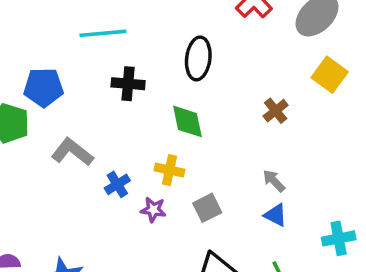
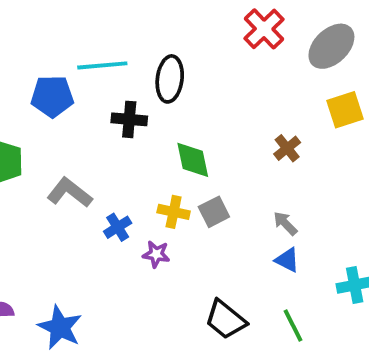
black ellipse: (198, 58) -> (170, 79), moved
yellow square: (330, 75) -> (345, 110), turned 36
blue pentagon: (44, 87) -> (52, 96), moved
gray square: (207, 208) -> (214, 212), moved

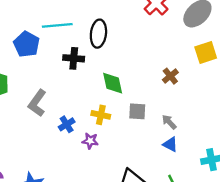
blue pentagon: (52, 96) -> (27, 44), turned 30
gray L-shape: (70, 193) -> (37, 103), turned -92
gray square: (214, 212) -> (137, 111), moved, turned 30

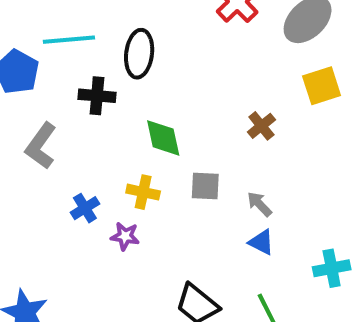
gray L-shape: (37, 103) -> (41, 146), moved

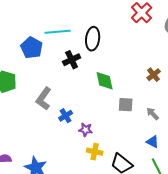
black cross: (97, 96) -> (72, 60), turned -30
gray L-shape: (41, 146) -> (44, 99), moved
yellow cross: (143, 192) -> (95, 152), moved
blue triangle: (261, 242) -> (153, 142), moved

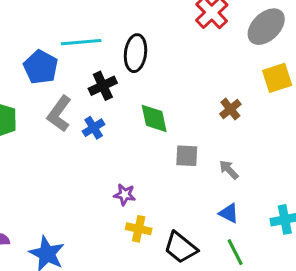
gray L-shape: (44, 99) -> (59, 114), moved
blue cross: (66, 116) -> (94, 128), moved

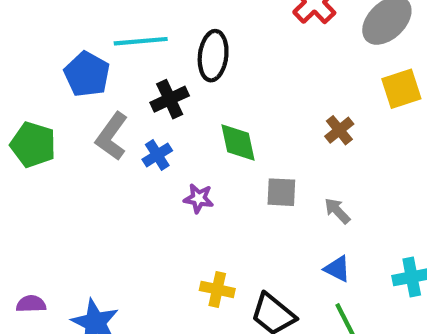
purple star: (125, 195) -> (199, 198), moved

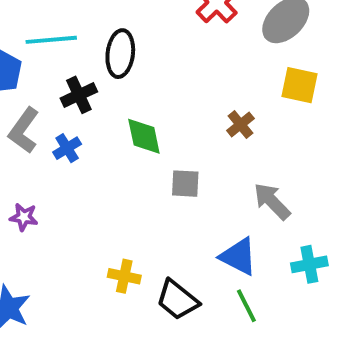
yellow square: (401, 89) -> (300, 85), turned 30
purple star: (199, 198) -> (24, 217), moved
gray arrow: (337, 211) -> (272, 201), moved, size x1.5
blue triangle: (337, 269) -> (238, 256), size x1.5

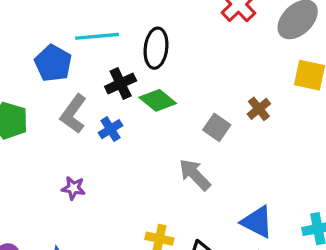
green diamond: (144, 136) -> (158, 100), moved, turned -39
gray square: (185, 184) -> (217, 127), moved, turned 32
gray arrow: (272, 201) -> (195, 175), moved

